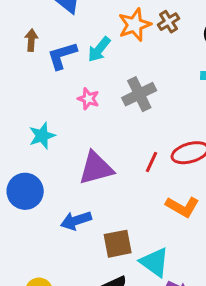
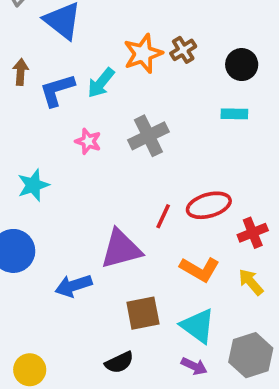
purple triangle: (96, 168) -> (121, 249), moved
brown square: (118, 244) -> (143, 313), moved
cyan triangle: (155, 262) -> (198, 326), moved

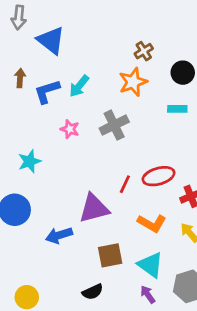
brown cross: (183, 50) -> (144, 51), moved
orange star: (143, 54) -> (133, 82), moved
purple arrow: (194, 366) -> (148, 294), turned -150

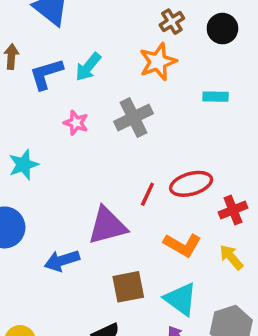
black circle: (183, 73) -> (222, 29), moved

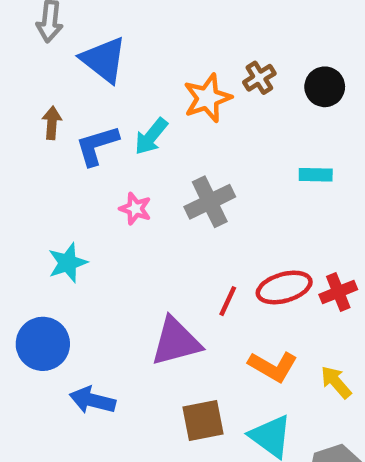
orange star: (158, 62) -> (207, 98), moved
red cross: (233, 210) -> (338, 292), moved
blue arrow: (62, 261) -> (92, 400), moved, turned 32

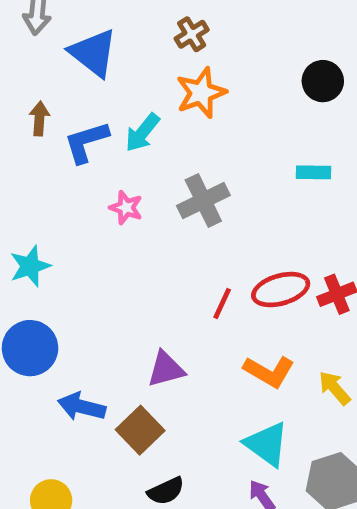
brown cross: (259, 78) -> (192, 34), moved
cyan star: (68, 263) -> (30, 266), moved
purple triangle: (176, 342) -> (166, 369), moved, size x0.7
brown square: (203, 421) -> (140, 430), moved, turned -33

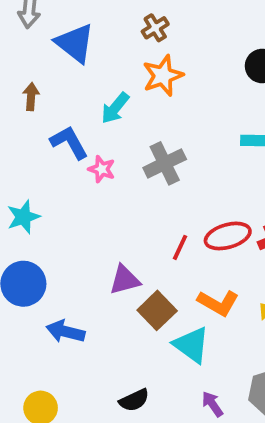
blue L-shape: (86, 142) -> (69, 142), moved, turned 78
purple triangle: (166, 369) -> (125, 280), moved
brown square: (140, 430) -> (157, 310), moved
cyan triangle: (267, 444) -> (191, 345), moved

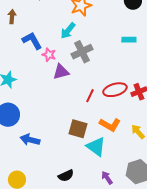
cyan arrow: (115, 108) -> (68, 31), moved
purple triangle: (125, 280) -> (61, 72), moved
brown square: (157, 310) -> (78, 129), turned -30

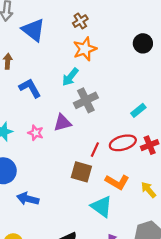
cyan rectangle: (129, 40) -> (138, 110), moved, turned -40
pink star: (49, 55) -> (36, 133), moved
brown square: (78, 129) -> (81, 172), moved

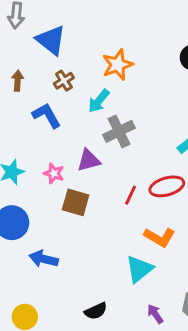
brown cross: (80, 21) -> (64, 81), moved
brown square: (81, 172) -> (76, 202), moved
cyan triangle: (102, 207) -> (139, 269), turned 45

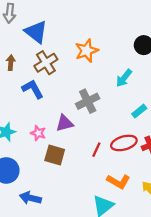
brown cross: (64, 81) -> (46, 63), size x1.5
cyan arrow: (99, 101) -> (124, 78), moved

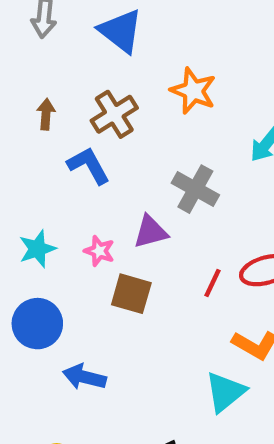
blue triangle: (36, 32) -> (121, 31), moved
orange star: (87, 51) -> (193, 91), turned -30
gray cross: (88, 101) -> (195, 189), turned -35

